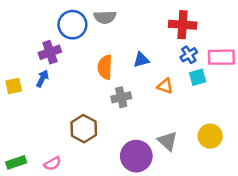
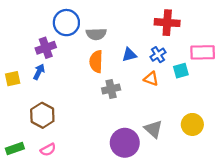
gray semicircle: (105, 17) -> (96, 34), moved
blue cross: (189, 55) -> (158, 55), moved
brown hexagon: (84, 129) -> (42, 115), moved

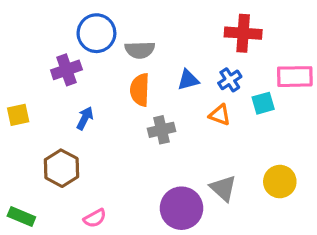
blue arrow: (39, 72) -> (85, 118), moved
green rectangle: (15, 149) -> (21, 217), turned 42
pink semicircle: (48, 150) -> (95, 218), moved

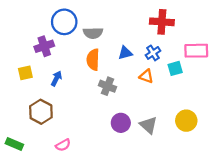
yellow square: (18, 115) -> (25, 73), moved
gray cross: (161, 130) -> (107, 86), turned 35
purple circle: (181, 208) -> (121, 123), moved, size x0.7

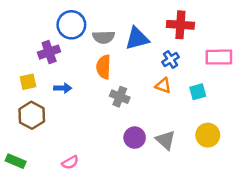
blue triangle: (125, 53) -> (137, 38), moved, size x1.5
cyan square: (175, 68) -> (198, 92), moved
blue arrow: (56, 78) -> (63, 88), turned 64
brown hexagon: (41, 112) -> (32, 115), moved

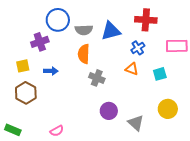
gray triangle: (166, 140) -> (136, 123), moved

